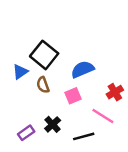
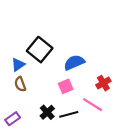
brown semicircle: (43, 85) -> (20, 84), moved
purple rectangle: (26, 133) -> (13, 119), moved
black line: (84, 136) -> (69, 114), moved

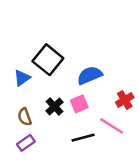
brown semicircle: (20, 84) -> (25, 117), moved
black cross: (47, 112) -> (54, 106), moved
purple rectangle: (13, 119) -> (26, 143), moved

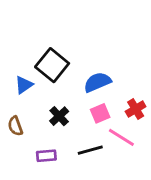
pink square: (79, 104) -> (100, 113), moved
brown semicircle: (25, 117) -> (15, 126), moved
purple rectangle: (26, 143) -> (46, 156), moved, turned 30

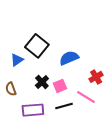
pink square: (100, 113) -> (60, 86), moved
purple rectangle: (46, 156) -> (33, 110), size x1.5

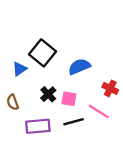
red cross: (96, 77) -> (110, 88), turned -32
pink square: (60, 86) -> (69, 99), turned 32

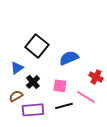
blue triangle: (20, 69) -> (17, 68), moved
black cross: (48, 94) -> (33, 82), moved
brown semicircle: (13, 102) -> (16, 96), moved, turned 80

